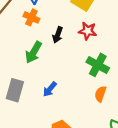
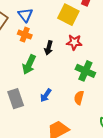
gray rectangle: (15, 90) -> (16, 99), turned -30
orange semicircle: (100, 94) -> (79, 98), moved

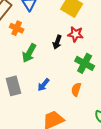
orange cross: (25, 35) -> (17, 28), moved
black arrow: (49, 48) -> (57, 42), moved

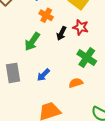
orange cross: (17, 28) -> (46, 15), moved
orange semicircle: (76, 89) -> (76, 83), turned 48

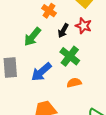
green cross: (87, 58) -> (70, 56), moved
blue arrow: (43, 75) -> (41, 72), size x1.5

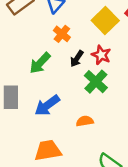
green cross: (70, 56) -> (96, 82), moved

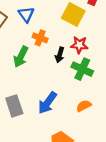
green arrow: (40, 63) -> (21, 57), moved

